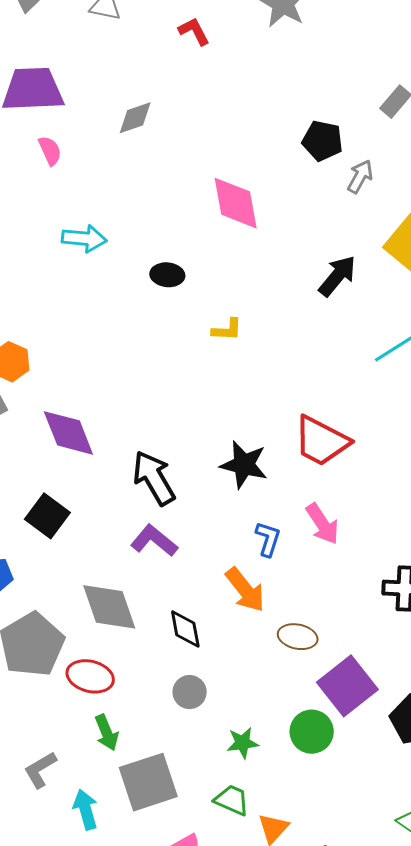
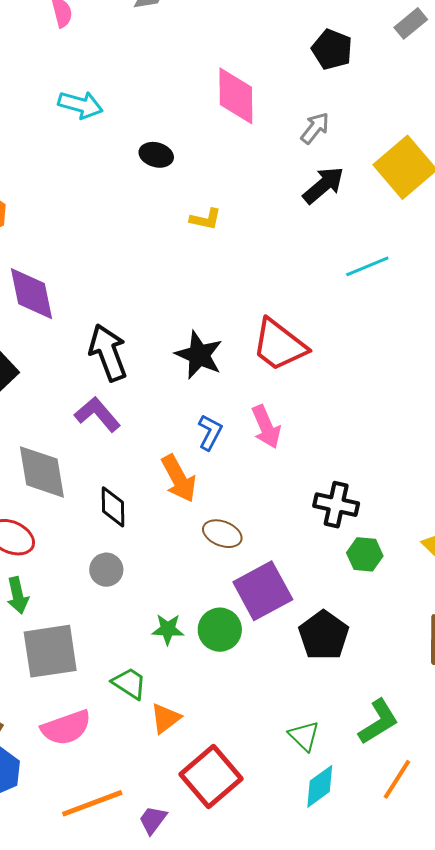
gray arrow: (360, 177) -> (315, 128), moved
green star: (243, 743) -> (168, 629), moved

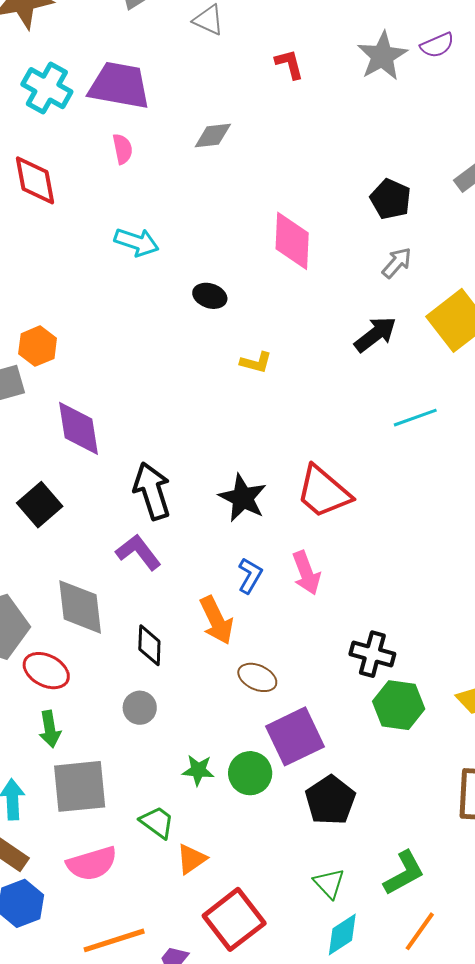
gray arrow: (315, 128) -> (397, 263), moved
green hexagon: (365, 554) -> (399, 705), size x1.4
black pentagon: (324, 635) -> (330, 800), moved

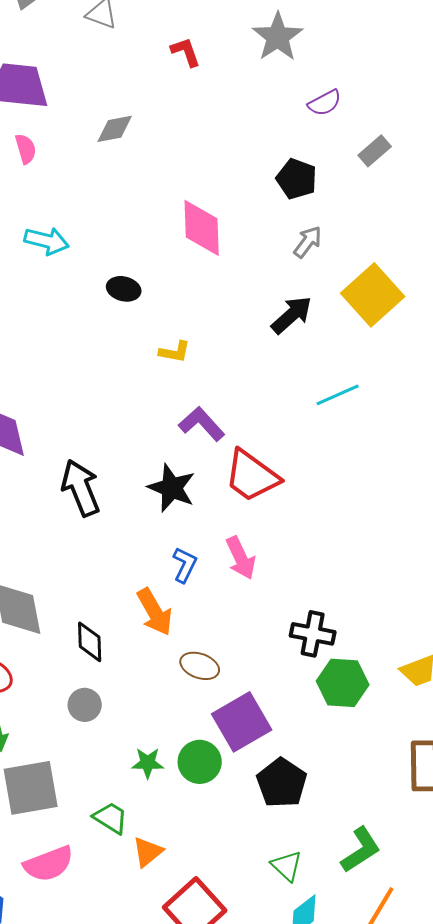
purple semicircle: (437, 45) -> (325, 103), moved
purple L-shape: (138, 552) -> (202, 424), moved

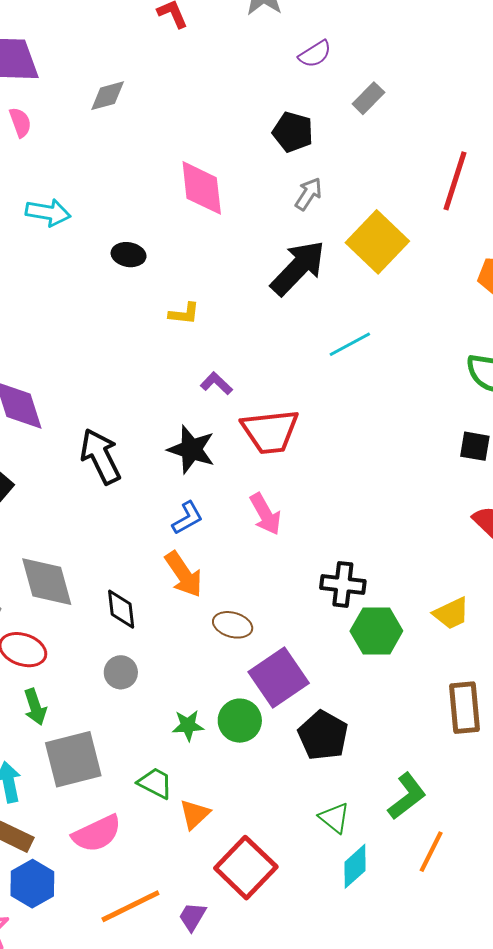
black arrow: (292, 315) -> (298, 268), size x1.4
purple L-shape: (202, 424) -> (216, 383), size x0.7
red trapezoid: (252, 476) -> (270, 431), turned -38
blue L-shape: (185, 565) -> (187, 518), moved, turned 39

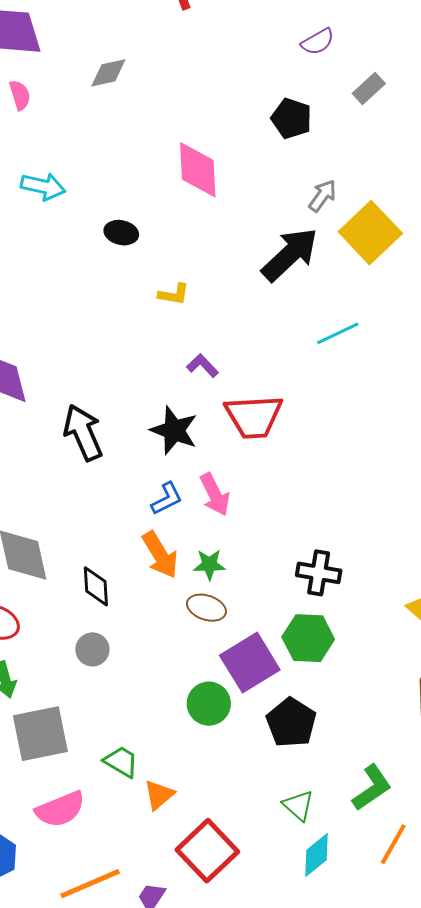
gray arrow: (308, 194) -> (322, 196), moved
pink arrow: (265, 514) -> (215, 494), moved
green hexagon: (376, 631) -> (308, 638), moved
green star: (188, 725) -> (209, 565), moved

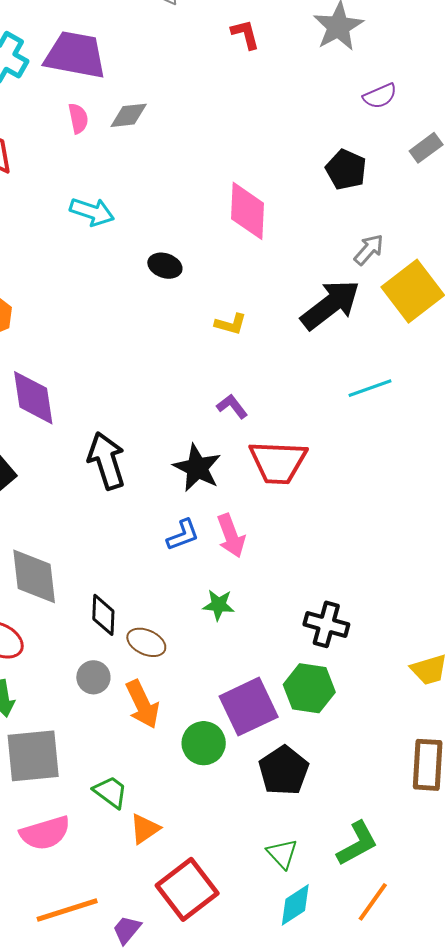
gray diamond: (108, 73) -> (129, 115), moved
yellow L-shape: (174, 294) -> (231, 324), moved
orange arrow: (160, 555) -> (142, 704), moved
brown ellipse: (206, 608) -> (146, 642), moved

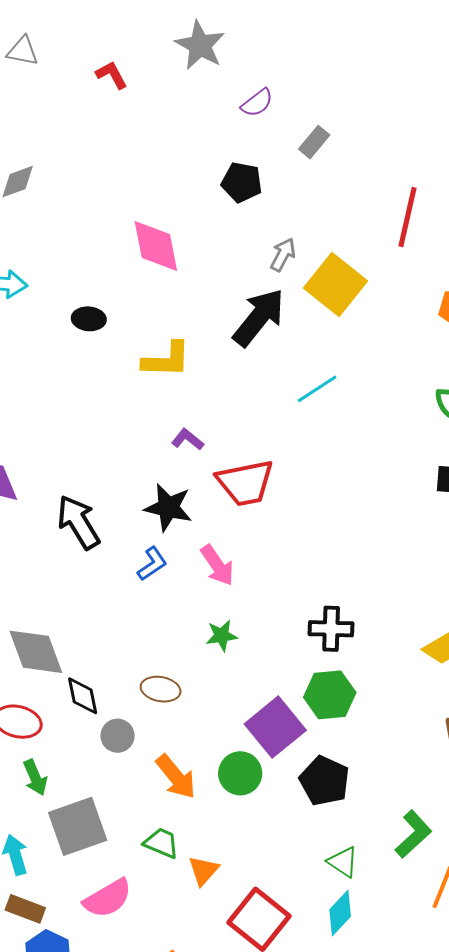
yellow L-shape: (231, 324) -> (166, 360), size x1.6
blue L-shape: (183, 535) -> (152, 564), moved
black diamond: (103, 615) -> (83, 696), moved
orange arrow: (142, 704) -> (176, 777), moved
cyan diamond: (295, 905) -> (340, 913), moved

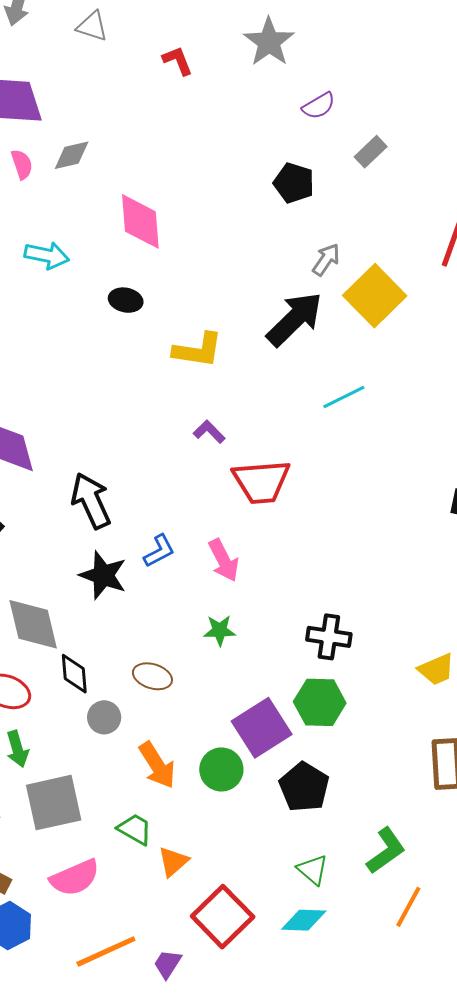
pink diamond: (156, 246) -> (140, 221), moved
black star: (168, 507) -> (103, 575), moved
cyan diamond: (340, 913) -> (304, 920), turned 42

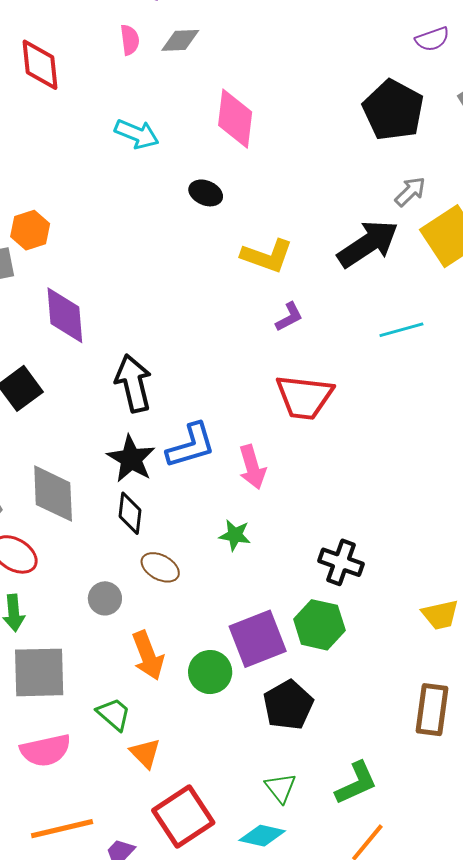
black pentagon: (294, 183) -> (393, 110), size x1.5
purple L-shape: (209, 432) -> (289, 317), moved, turned 96
blue L-shape: (159, 551) -> (191, 446), size x1.5
black diamond: (74, 674) -> (130, 513), moved
orange triangle: (173, 862) -> (145, 753), turned -44

